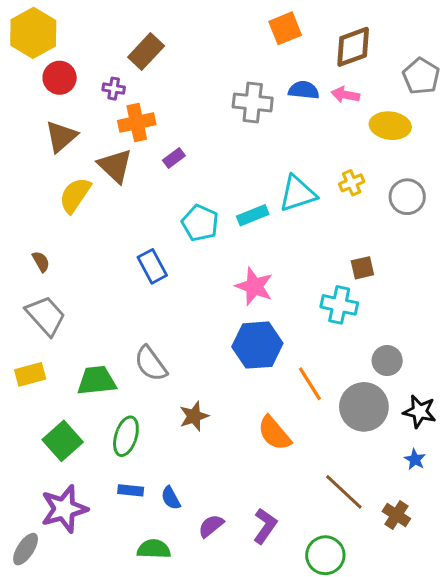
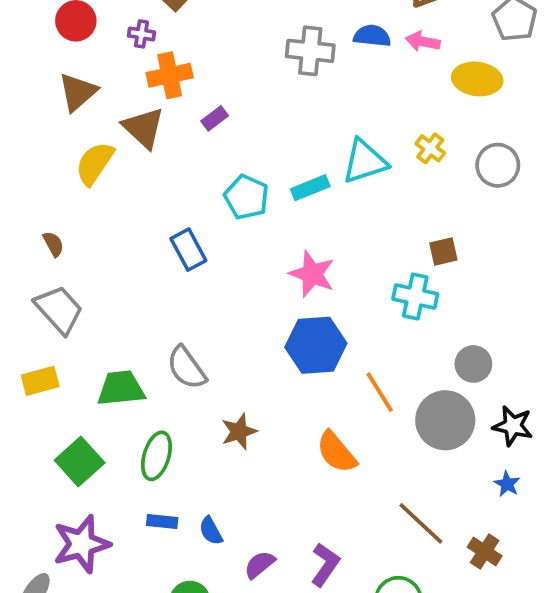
yellow cross: (352, 183) -> (430, 148), turned -30

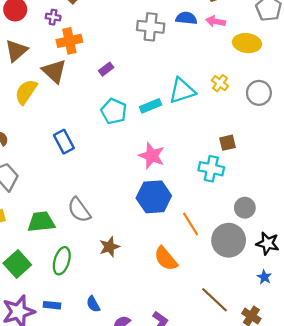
purple rectangle: (215, 118) -> (106, 69), moved
blue rectangle: (188, 250) -> (64, 142), moved
blue rectangle: (162, 521) -> (52, 305), moved

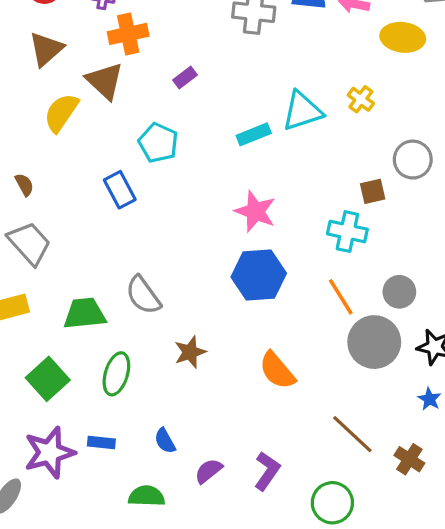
gray circle: (259, 93) -> (413, 160), moved
cyan pentagon: (114, 111) -> (158, 143), moved
orange line: (191, 224) -> (341, 297), moved

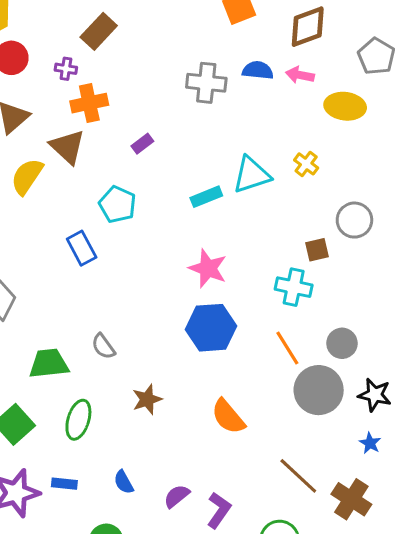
gray semicircle: (143, 295) -> (103, 346), size x0.7
brown cross: (409, 459) -> (351, 499), size x1.4
purple semicircle: (208, 471) -> (177, 496), moved

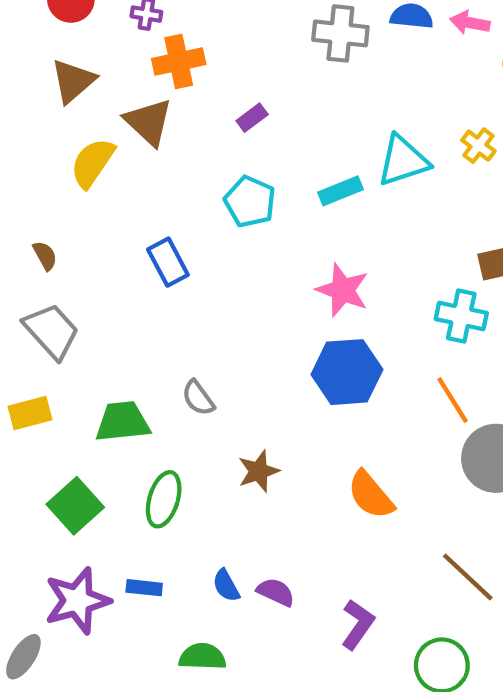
cyan pentagon: (117, 204) -> (250, 202), moved
purple semicircle: (177, 496) -> (276, 592), moved, turned 64

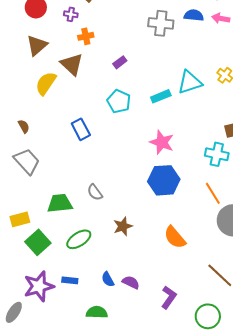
orange cross: (179, 62) -> (86, 36), size x0.7
yellow rectangle: (30, 413) -> (20, 219), moved
green ellipse: (164, 499) -> (79, 239), turned 40

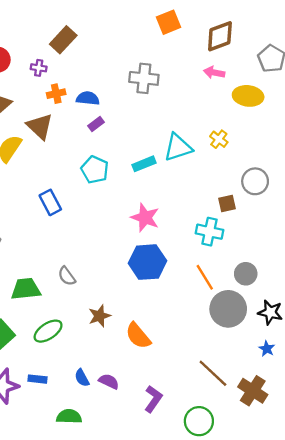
blue semicircle: (194, 15) -> (88, 98), moved
orange semicircle: (175, 237) -> (138, 336), moved

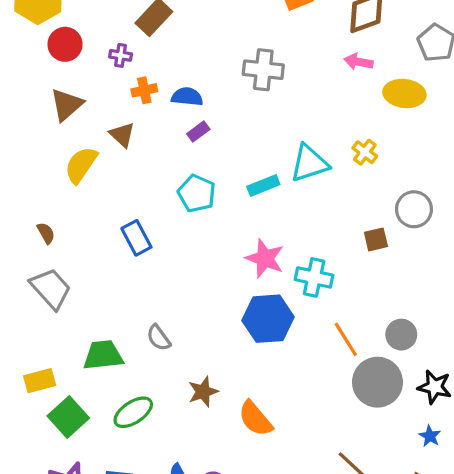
brown triangle: (40, 126) -> (122, 135), size x0.7
cyan cross: (209, 232) -> (314, 277), moved

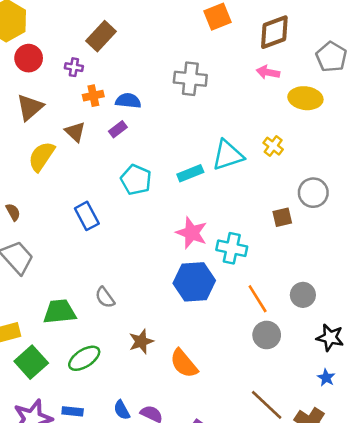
purple rectangle: (198, 132) -> (118, 129), moved
gray circle: (377, 382) -> (267, 335), moved, size x0.7

